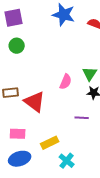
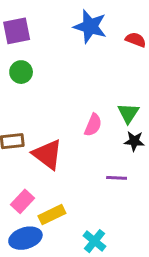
pink rectangle: (18, 134) -> (22, 201), turned -49
yellow rectangle: (50, 143) -> (52, 215), moved

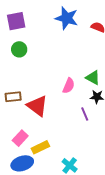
green triangle: (128, 113) -> (93, 78), turned -35
purple line: (117, 178) -> (85, 114), moved, turned 64

